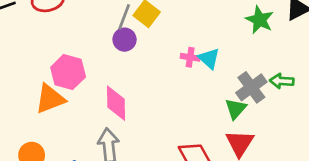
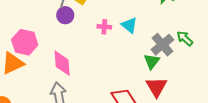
pink cross: (190, 57) -> (104, 27), moved
green arrow: (282, 81) -> (185, 38), turned 42

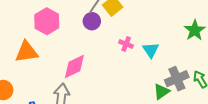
pink hexagon: (25, 42) -> (47, 21), moved
pink diamond: (62, 63) -> (74, 67), turned 52

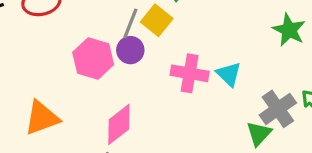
pink hexagon: (47, 21) -> (93, 58), moved
pink cross: (126, 44) -> (190, 73), size x1.6

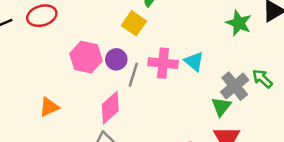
gray line: (130, 23) -> (133, 75), moved
purple circle: (130, 50) -> (116, 59), moved
orange triangle: (42, 118) -> (49, 107), size x0.7

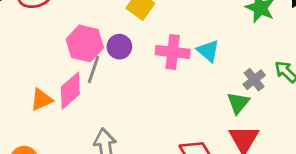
gray line: (133, 75) -> (94, 70), moved
gray cross: (235, 86) -> (254, 80), size x0.7
pink diamond: (110, 108) -> (70, 91), moved

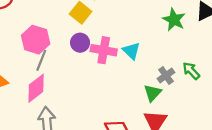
purple circle: (119, 47) -> (80, 43), moved
pink diamond: (70, 91) -> (36, 88), moved

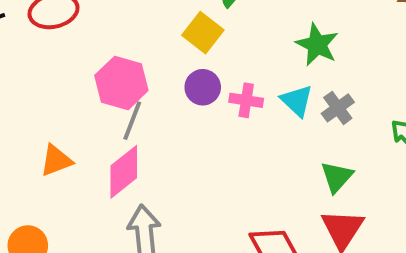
green star: (174, 20) -> (317, 45), moved
pink cross: (104, 50) -> (246, 100), size x0.7
gray cross: (166, 75) -> (338, 108), moved

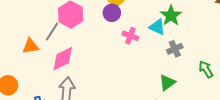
purple circle: (203, 87) -> (112, 13), moved
cyan triangle: (297, 101) -> (157, 27), moved, turned -30
gray line: (132, 121) -> (52, 32), moved

